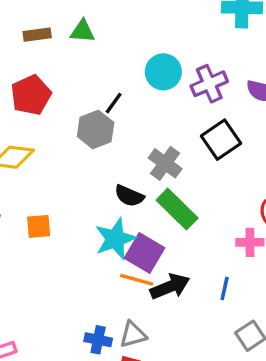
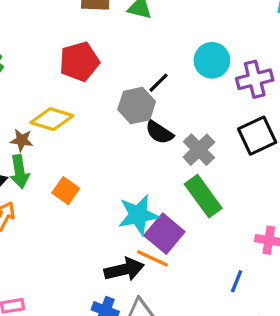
black semicircle: (129, 196) -> (159, 132), moved
orange square: (39, 226) -> (66, 191), turned 30
black arrow: (170, 287) -> (124, 269), moved

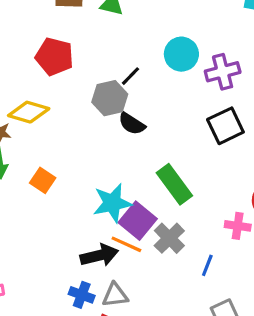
red pentagon: (79, 62) -> (54, 57), turned 30
gray cross: (199, 150) -> (169, 238), moved

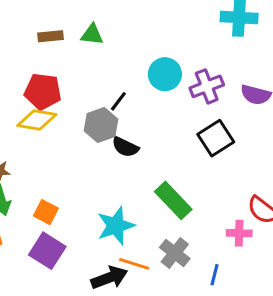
yellow diamond: (29, 112) -> (37, 120), moved
purple square: (138, 221) -> (47, 251), moved

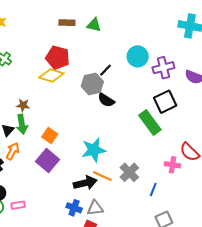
green rectangle: (173, 200) -> (150, 123), moved

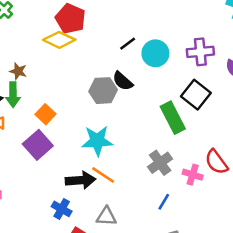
cyan circle: (138, 56) -> (155, 53), moved
gray hexagon: (92, 84) -> (103, 91), moved
black square: (165, 102) -> (196, 95), turned -35
gray cross: (129, 172) -> (160, 163), moved
gray triangle: (95, 208) -> (106, 216), moved

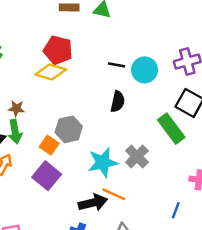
black line: (128, 44) -> (117, 65), turned 56
black semicircle: (123, 81) -> (118, 102), turned -110
gray hexagon: (103, 91) -> (69, 129), moved
gray cross: (160, 163) -> (137, 156), moved

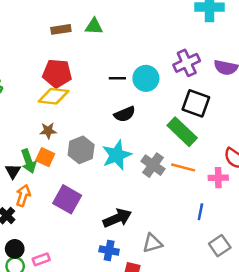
black semicircle: (118, 102) -> (125, 114), turned 65
brown star: (16, 108) -> (48, 131), moved
orange square: (49, 145) -> (45, 157), moved
cyan star: (103, 162) -> (117, 155), moved
orange line: (114, 194) -> (183, 167), moved

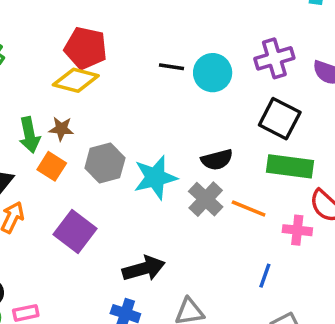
black semicircle: (125, 114) -> (217, 160), moved
green rectangle: (182, 132) -> (290, 166), moved, turned -44
green arrow: (29, 161) -> (29, 135), moved

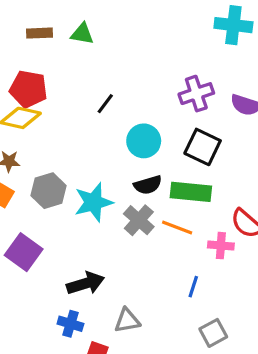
black line: (171, 67) -> (105, 104), turned -60
cyan circle: (213, 73) -> (144, 141), moved
green rectangle: (290, 166) -> (191, 192), moved

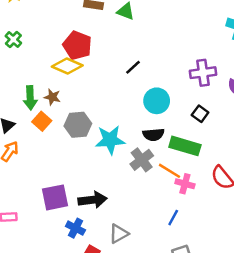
black square: (203, 147) -> (200, 114), size x0.6
pink cross: (221, 246) -> (185, 184), moved
purple square: (24, 252) -> (55, 197), moved, turned 32
gray triangle: (127, 320) -> (119, 234), turned -30

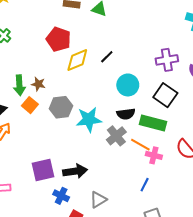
yellow diamond: (67, 66) -> (77, 60), moved, turned -45
black square: (200, 114) -> (165, 95), size x1.6

